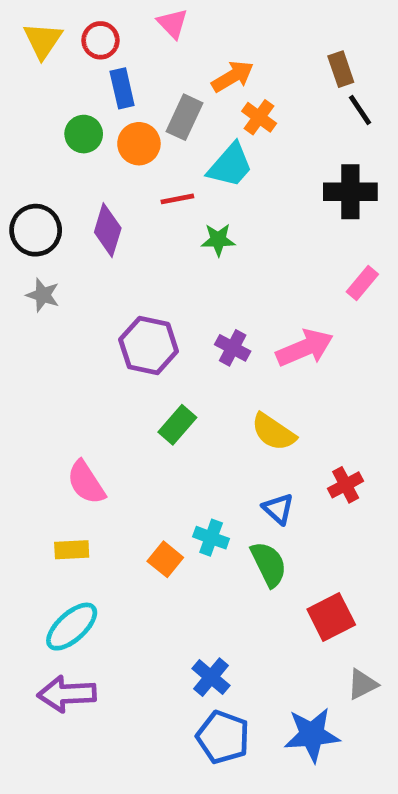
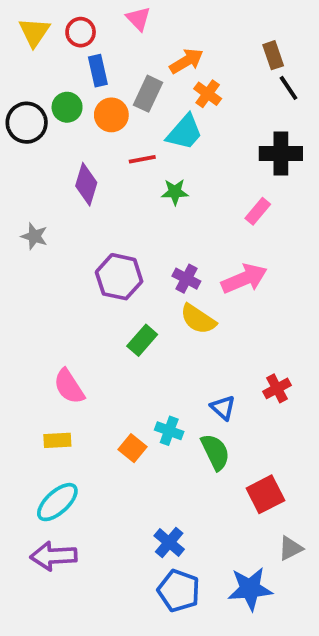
black circle: (36, 230) -> (27, 123), moved
pink rectangle: (362, 283) -> (258, 211), moved
yellow semicircle: (273, 432) -> (198, 319), moved

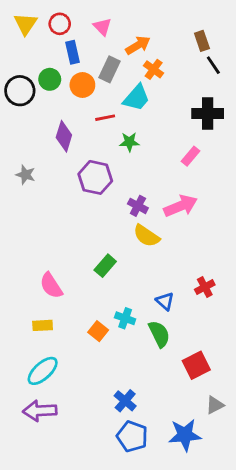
pink triangle: (138, 19) -> (102, 27), moved
purple hexagon: (119, 277) -> (95, 177), moved
green rectangle: (142, 340) -> (105, 266), moved

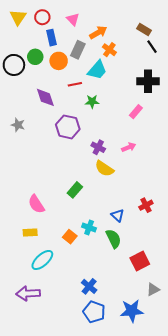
brown rectangle: (202, 41) -> (144, 29), turned -40
purple diamond: (64, 136) -> (45, 97), turned -35
pink arrow: (181, 206) -> (129, 147), size x0.6
cyan ellipse: (43, 371) -> (42, 260), moved

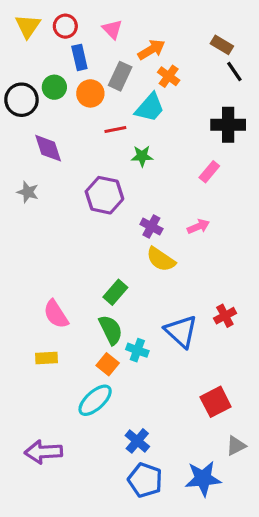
purple diamond: (45, 97) -> (48, 148), moved
blue triangle: (118, 215) -> (181, 331), size x1.6
green semicircle: (113, 239) -> (111, 330), moved
cyan ellipse: (42, 260) -> (95, 400), moved

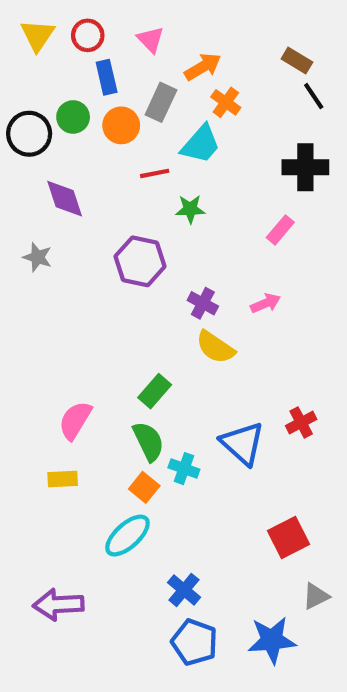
pink semicircle: (56, 314) -> (75, 420), turned 64

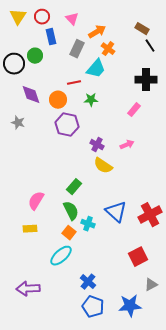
orange circle: (121, 125) -> (58, 100), moved
red cross: (301, 423) -> (150, 215), moved, size x1.6

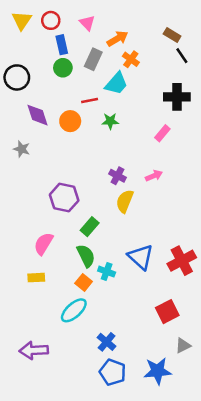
green circle: (35, 56) -> (63, 68), moved
purple hexagon: (67, 125) -> (64, 198), moved
yellow semicircle: (103, 166) -> (125, 201), turned 78

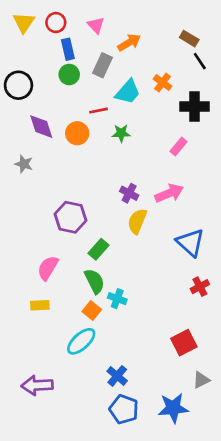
orange cross: (131, 59) -> (163, 83), moved
pink arrow: (154, 176) -> (169, 193), size x1.5
blue triangle: (141, 257) -> (191, 243), moved
red cross: (182, 261) -> (200, 287), size x0.6

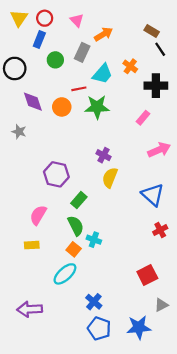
blue rectangle: (68, 49) -> (39, 40), moved, turned 35
green star: (121, 133) -> (97, 107), size x1.6
pink arrow: (169, 193) -> (159, 150), moved

